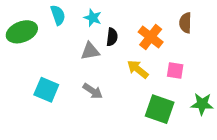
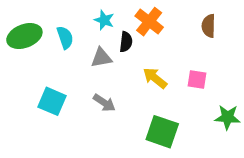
cyan semicircle: (58, 15) -> (65, 37), moved
orange cross: (151, 37) -> (149, 22), moved
green square: (160, 109) -> (162, 132), moved

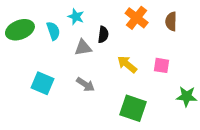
cyan star: (104, 20) -> (76, 17), moved
orange cross: (149, 22) -> (137, 18), moved

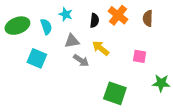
black semicircle: (103, 35) -> (94, 20), moved
yellow arrow: (127, 64) -> (101, 48), moved
cyan square: (43, 83) -> (37, 58), moved
gray arrow: (85, 84) -> (81, 60), moved

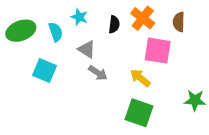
gray triangle: (72, 41) -> (87, 49), turned 42
yellow arrow: (101, 48) -> (140, 78), moved
pink square: (140, 56) -> (158, 51), moved, size x1.6

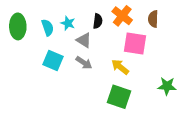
cyan star: (79, 17) -> (68, 23), moved
green ellipse: (21, 31) -> (18, 26), turned -70
gray triangle: (87, 49) -> (84, 40), moved
cyan square: (44, 70) -> (53, 61), moved

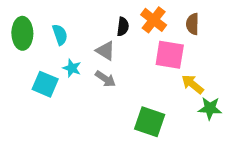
cyan star: (68, 23) -> (72, 68), moved
cyan square: (53, 61) -> (45, 84), moved
yellow arrow: (120, 67) -> (193, 84), moved

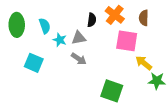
gray triangle: (105, 51) -> (79, 38), turned -42
cyan star: (72, 68) -> (60, 40), moved

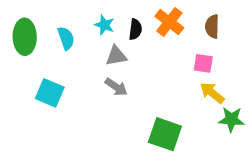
cyan star: (60, 40) -> (104, 25), moved
pink square: (127, 41) -> (203, 63), moved, size x0.6

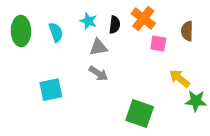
brown semicircle: (212, 26) -> (187, 31), moved
pink square: (203, 63) -> (158, 43), moved
cyan square: (50, 93) -> (51, 90), moved, turned -35

